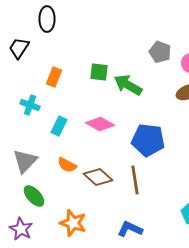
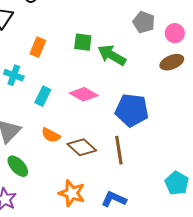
orange star: (73, 223) -> (72, 193), moved

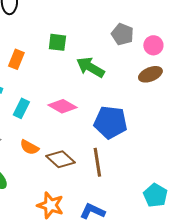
green square: (83, 42) -> (57, 42), moved

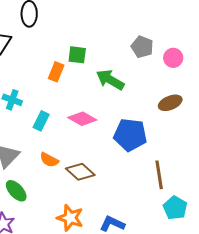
orange rectangle: (16, 59) -> (56, 72), moved
brown ellipse: (150, 74) -> (170, 103), moved
brown line: (97, 162) -> (159, 175), moved

